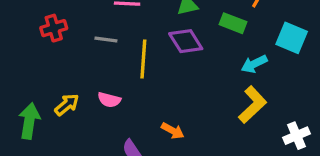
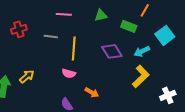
cyan square: (292, 38) -> (165, 35), turned 30
purple diamond: (186, 41) -> (112, 51), moved
pink semicircle: (109, 100) -> (69, 73), moved

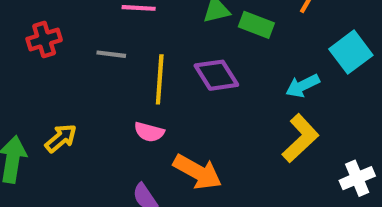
green rectangle: (129, 26) -> (256, 25), moved
purple diamond: (112, 51) -> (216, 75), moved
orange arrow: (92, 92) -> (197, 172), size x1.6

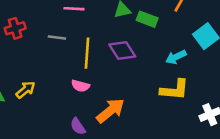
yellow L-shape: (300, 138) -> (175, 90), turned 48
orange arrow: (197, 172) -> (111, 111), turned -68

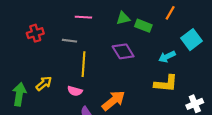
yellow line: (87, 53) -> (83, 64), moved
pink semicircle: (80, 86) -> (75, 91), moved

